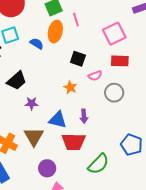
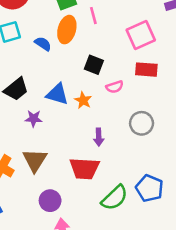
gray circle: (114, 93) -> (142, 123), moved
blue triangle: (58, 120) -> (57, 94), moved
blue pentagon: (131, 145) -> (149, 188), moved

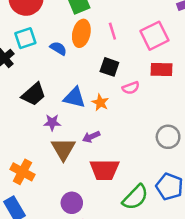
pink line: (93, 16) -> (112, 31), moved
gray circle: (142, 123) -> (168, 137), moved
purple arrow: (99, 137) -> (91, 137), moved, turned 70
brown triangle: (35, 160) -> (63, 149), moved

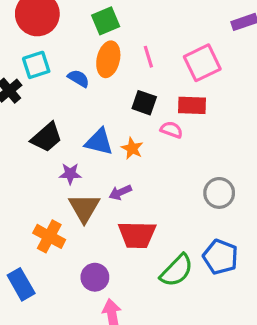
red rectangle: (161, 70) -> (192, 105), moved
pink semicircle: (131, 88) -> (171, 130), turned -140
orange cross: (22, 172) -> (49, 236), moved

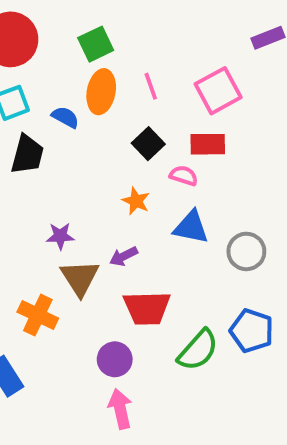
black square: (144, 103) -> (148, 144), turned 30
black trapezoid: (47, 137) -> (27, 154), moved, turned -32
blue triangle: (99, 142) -> (191, 227), moved
purple circle: (95, 277) -> (115, 359), moved

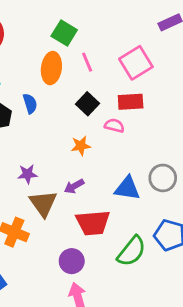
green square: (96, 44) -> (64, 33), moved, turned -30
blue semicircle: (65, 117) -> (30, 104), moved, turned 48
orange star: (136, 201) -> (81, 146), turned -30
blue triangle: (191, 227) -> (127, 188), moved

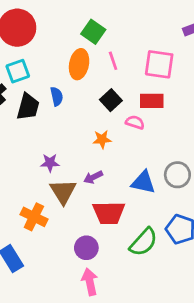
pink square: (136, 63) -> (159, 64), turned 36

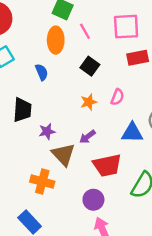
red rectangle: (152, 101) -> (138, 58), moved
black trapezoid: (28, 107) -> (22, 110), moved
pink semicircle: (135, 122) -> (117, 97), moved, turned 105

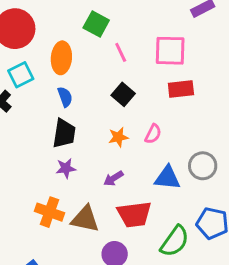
orange ellipse: (56, 40) -> (61, 58), moved
black trapezoid: (22, 110) -> (64, 133), moved
brown triangle: (63, 154) -> (85, 219), moved, turned -40
orange cross: (42, 182) -> (49, 212), moved

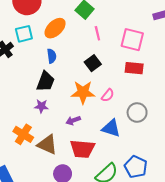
orange ellipse: (61, 58) -> (55, 28), turned 30
orange star: (118, 137) -> (83, 92), size x1.6
gray circle: (203, 166) -> (137, 112), moved

